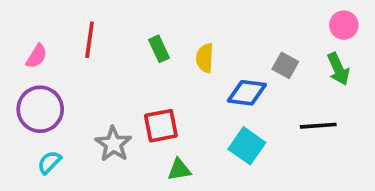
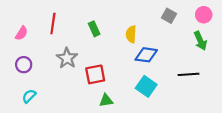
yellow semicircle: (205, 58) -> (131, 34), moved
gray square: (285, 65) -> (169, 16), moved
purple circle: (40, 109) -> (24, 65), size x0.6
gray star: (113, 144) -> (67, 58), moved

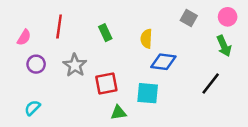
purple circle: (24, 65) -> (36, 64), moved
black line: (189, 74) -> (211, 84), turned -48
cyan square: (146, 86) -> (148, 93), moved, turned -30

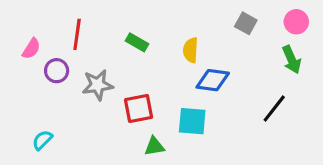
green rectangle: (105, 33) -> (137, 42), turned -35
purple circle: (36, 64) -> (57, 71), moved
gray star: (75, 65) -> (98, 85), turned 30

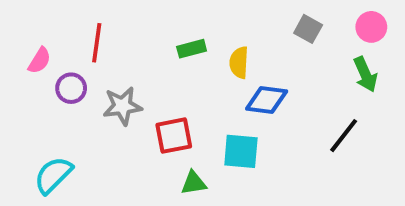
green rectangle: (137, 42) -> (192, 49), moved, turned -45
cyan semicircle: (42, 140) -> (53, 175), size x1.5

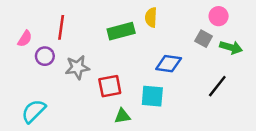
pink circle: (371, 27) -> (219, 16), moved
gray square: (308, 29) -> (204, 39), moved
green rectangle: (192, 49) -> (121, 31), size x1.5
yellow semicircle: (239, 63) -> (151, 17), moved
green arrow: (365, 74) -> (231, 47), turned -50

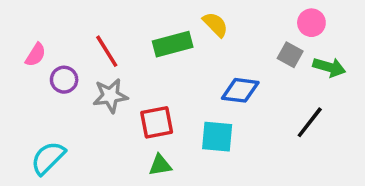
yellow semicircle: (151, 17) -> (215, 24), turned 132
red line: (61, 27) -> (107, 51), moved, turned -40
green triangle: (122, 116) -> (160, 165), moved

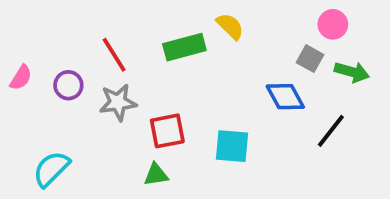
pink semicircle: (36, 55) -> (21, 78), moved
blue diamond: (240, 90) -> (285, 97), moved, turned 54
green triangle: (160, 165) -> (156, 175), moved

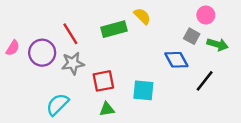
purple circle: (68, 85) -> (42, 53), size x1.5
cyan semicircle: (51, 169) -> (57, 104), moved
green triangle: (156, 175) -> (107, 109), moved

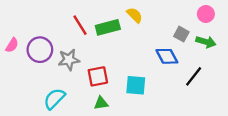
pink circle: (206, 15) -> (206, 14), moved
red line: (70, 34) -> (80, 25), moved

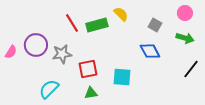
gray square: (181, 34) -> (155, 25), moved
pink semicircle: (12, 45) -> (11, 52), moved
black line: (194, 76) -> (191, 69), moved

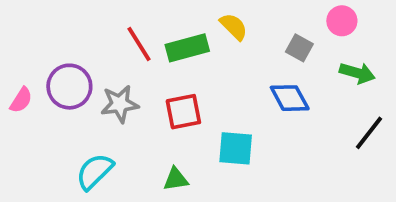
pink circle: (185, 13) -> (342, 21), moved
red square: (88, 69) -> (183, 112), moved

